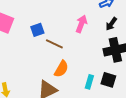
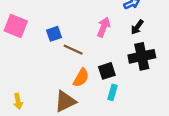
black square: (108, 80) -> (107, 71), moved, turned -35

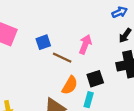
pink arrow: (104, 27) -> (85, 44), moved
cyan rectangle: (113, 92) -> (89, 100), moved

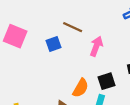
brown line: (62, 58) -> (73, 27), moved

